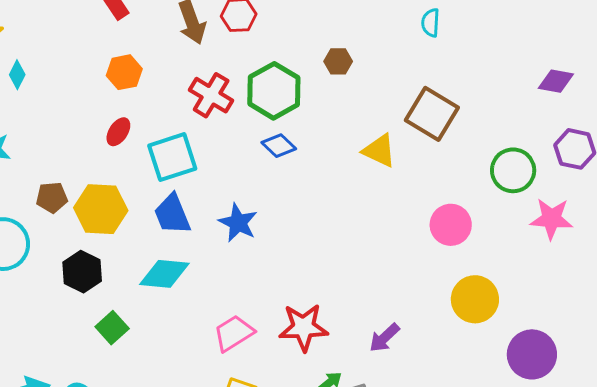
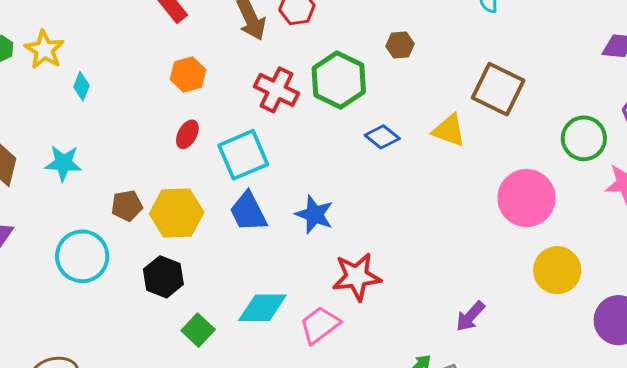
blue diamond: (279, 146) -> (382, 137), moved
pink circle: (451, 225) -> (527, 198), size x1.4
cyan diamond: (164, 274) -> (262, 308), moved
red star: (303, 327) -> (357, 277), moved

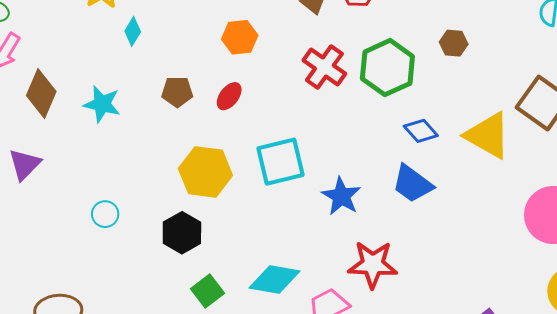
yellow triangle: (449, 130) -> (488, 135), size x1.4
cyan square: (243, 155) -> (281, 162), moved
brown pentagon: (127, 206) -> (177, 92), moved
blue trapezoid: (248, 212) -> (412, 184), moved, turned -36
cyan circle: (82, 256) -> (105, 214), moved, size x0.5

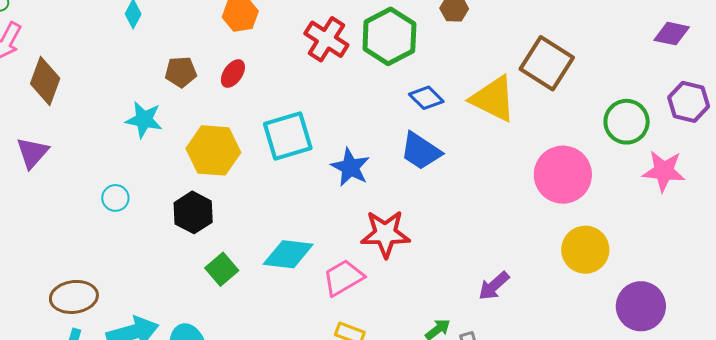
cyan star: (102, 104) -> (144, 120), moved

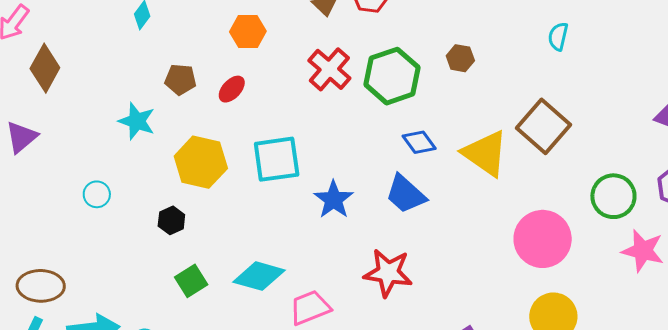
black hexagon: (193, 212) -> (171, 220), size x0.7
red star: (385, 234) -> (388, 273), moved

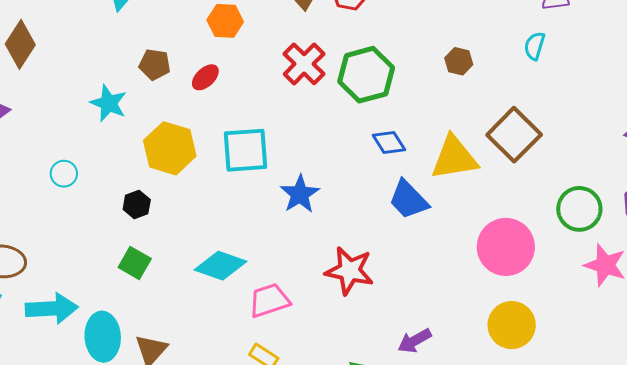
brown hexagon: (460, 58) -> (459, 61), moved
yellow triangle: (485, 153) -> (454, 158), turned -48
blue trapezoid: (406, 194) -> (408, 200), moved
green square: (191, 281) -> (135, 263), moved, turned -32

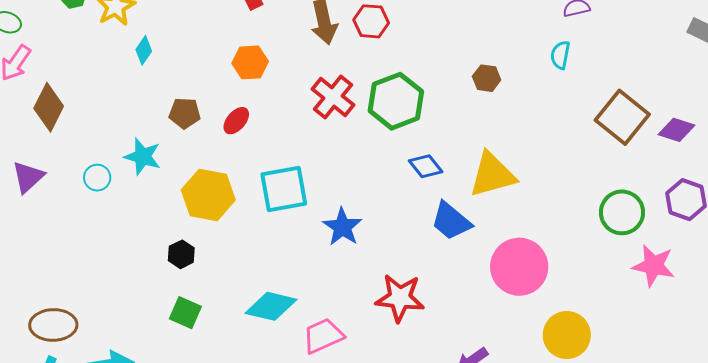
brown square: (514, 135) -> (622, 117), moved
cyan circle: (64, 174) -> (97, 178), moved
pink circle: (506, 247) -> (519, 267), moved

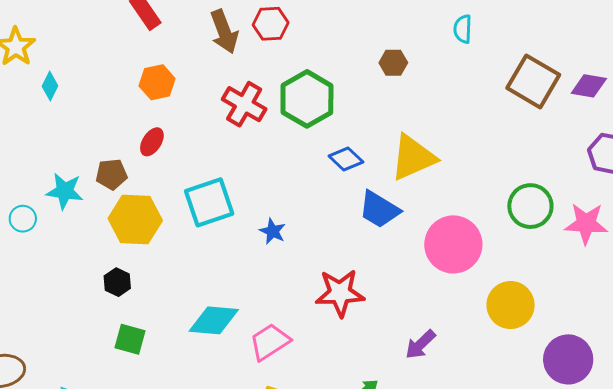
brown pentagon: (185, 113) -> (111, 174), moved
green circle: (622, 212) -> (530, 206), moved
blue star: (342, 227) -> (273, 231), size x0.7

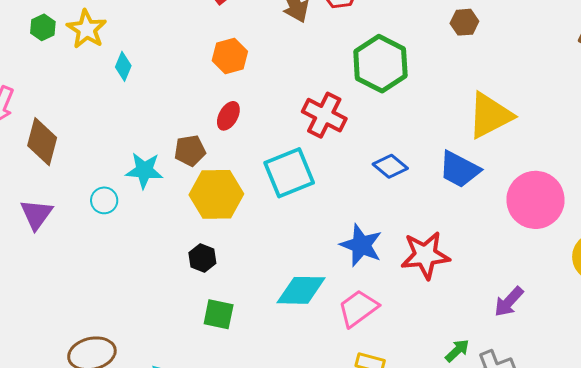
red cross: (244, 104) -> (324, 115), moved
blue diamond: (346, 159) -> (390, 166), moved
blue star: (273, 231) -> (361, 245), moved, size x1.6

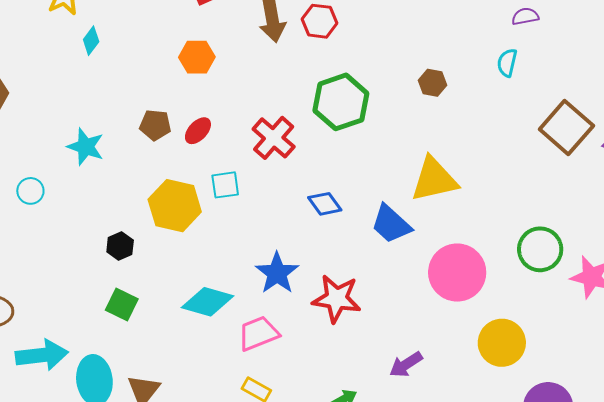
red ellipse: (228, 116) -> (198, 131), moved
brown pentagon: (190, 151) -> (155, 125), moved
cyan square: (289, 173) -> (225, 185), size x0.6
yellow hexagon: (216, 194) -> (175, 206), moved
cyan circle: (104, 200) -> (30, 191), moved

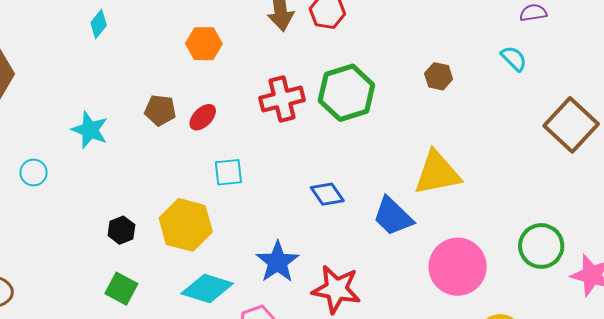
cyan semicircle: (507, 63) -> (514, 58), turned 120
red cross: (274, 138) -> (282, 99), moved, turned 33
yellow hexagon: (175, 206) -> (186, 225), moved

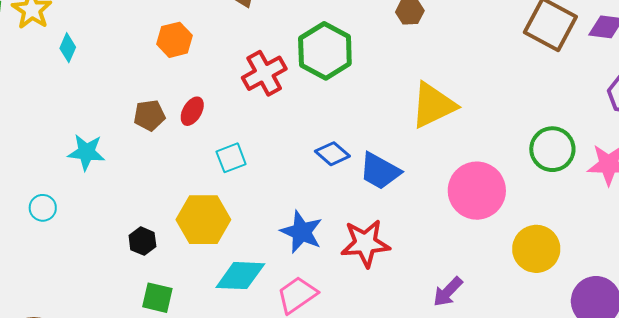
blue trapezoid: (393, 216) -> (380, 171), moved

